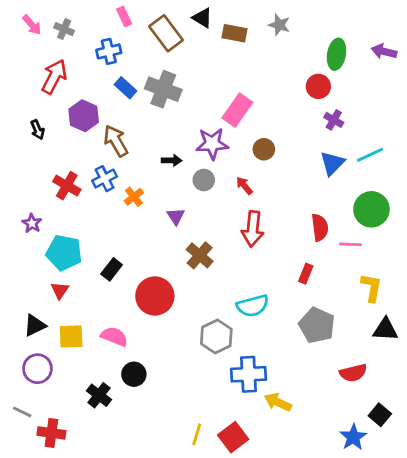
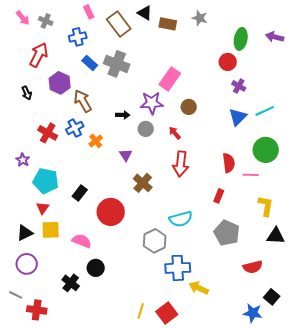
yellow square: (71, 337) -> (51, 230), moved
blue star: (353, 437) -> (253, 313), turned -30

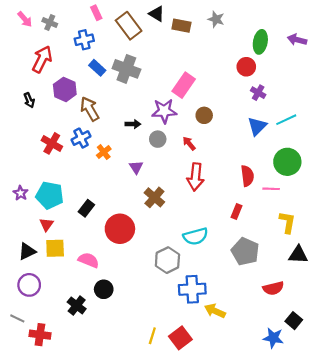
purple star: (23, 160) -> (21, 193), moved

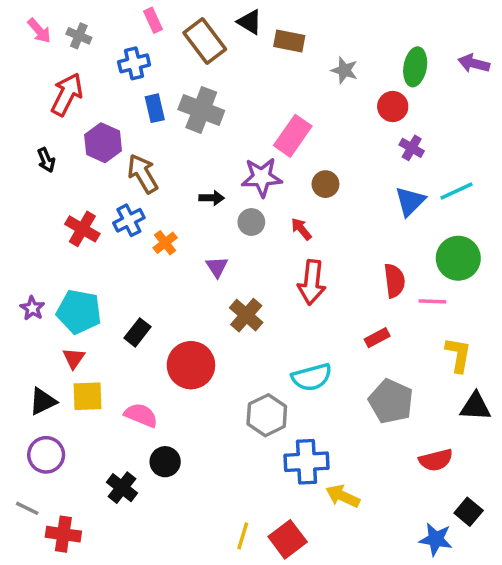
gray star: (216, 19) -> (344, 70), moved
blue rectangle: (97, 68) -> (155, 108), turned 35
red rectangle: (237, 211) -> (377, 338), turned 40

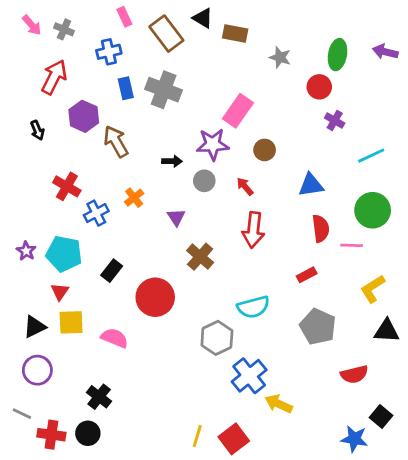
blue triangle: (410, 201) -> (311, 185), moved, turned 36
blue cross: (129, 220) -> (96, 213), moved
yellow L-shape: (458, 355) -> (373, 289), turned -132
black circle: (165, 462) -> (88, 433), moved
blue cross: (307, 462) -> (249, 376), turned -36

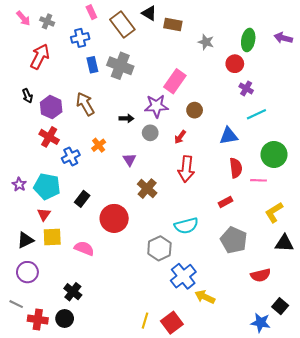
purple hexagon: (84, 116) -> (51, 107), moved
cyan line: (371, 156) -> (256, 114), moved
red arrow: (245, 186) -> (180, 137), turned -104

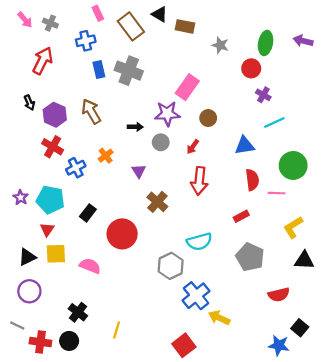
yellow line: (145, 321) -> (117, 330), moved

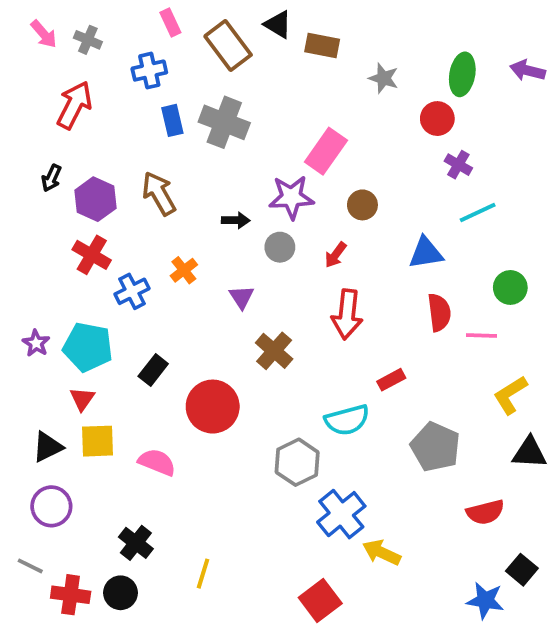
black arrow: (29, 103) -> (51, 178), turned 48
green circle: (293, 165) -> (510, 287), size x0.7
red rectangle: (241, 216) -> (391, 380), moved

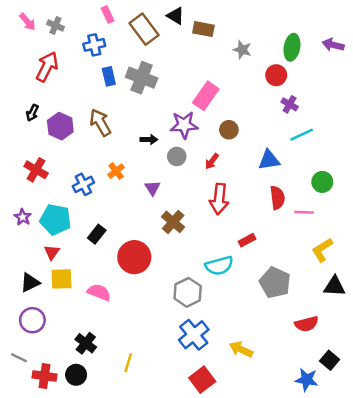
red cross: (92, 255) -> (36, 170), moved
blue cross: (341, 514) -> (194, 335), moved

